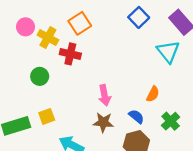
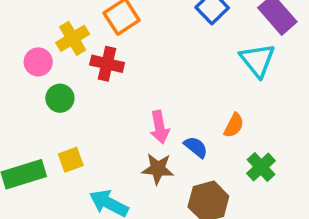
pink circle: (26, 27) -> (38, 62), moved
yellow cross: (48, 37) -> (73, 38), turned 30
blue semicircle: (136, 116) -> (196, 147), moved

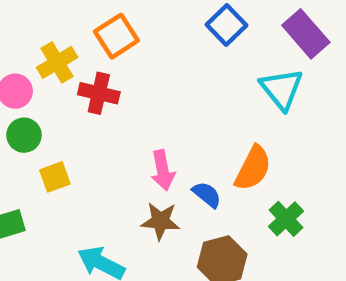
green circle: (60, 98) -> (24, 135), moved
orange semicircle: (234, 125) -> (253, 168), size x1.5
yellow square: (71, 160) -> (55, 177), moved

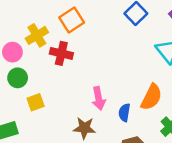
blue semicircle: (207, 195) -> (124, 113), turned -120
brown star: (160, 221) -> (84, 128), moved

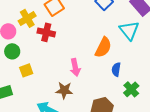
orange semicircle: (151, 97) -> (103, 47), moved
blue semicircle: (124, 113) -> (116, 69), moved

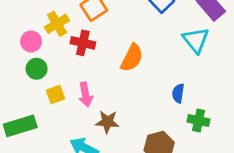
orange semicircle: (103, 47) -> (132, 58), moved
pink arrow: (75, 67) -> (86, 95), moved
green cross: (131, 89) -> (199, 120), turned -35

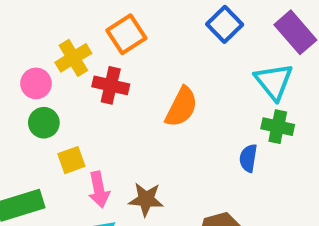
pink arrow: (86, 95) -> (99, 190), moved
green cross: (199, 120) -> (278, 127), moved

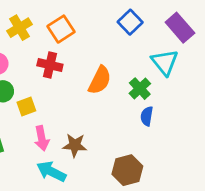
yellow cross: (73, 58) -> (19, 28), moved
green cross: (278, 127) -> (140, 89), moved, turned 35
yellow square: (71, 160) -> (26, 107), moved

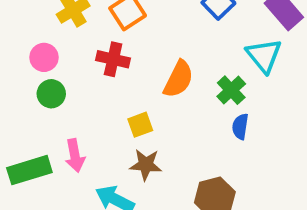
yellow square: (26, 107) -> (140, 125), moved
pink arrow: (42, 138) -> (75, 156), moved

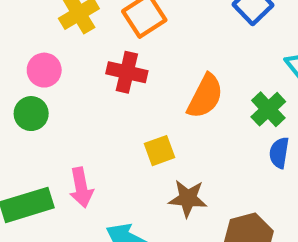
green circle: (51, 94) -> (31, 114), moved
brown star: (146, 165) -> (188, 198), moved

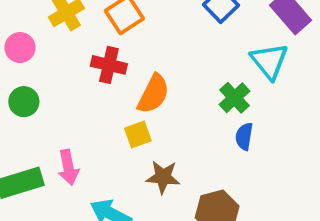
pink circle: (44, 70) -> (20, 48), moved
orange semicircle: (205, 96) -> (153, 94), moved

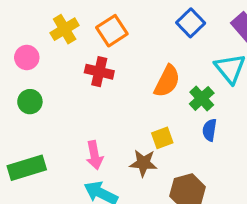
orange semicircle: (153, 94) -> (167, 81), moved
yellow square: (138, 135) -> (162, 138), moved
pink arrow: (68, 167) -> (95, 155), moved

